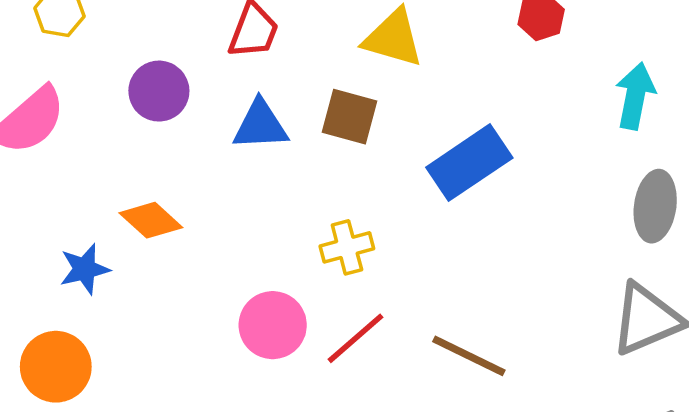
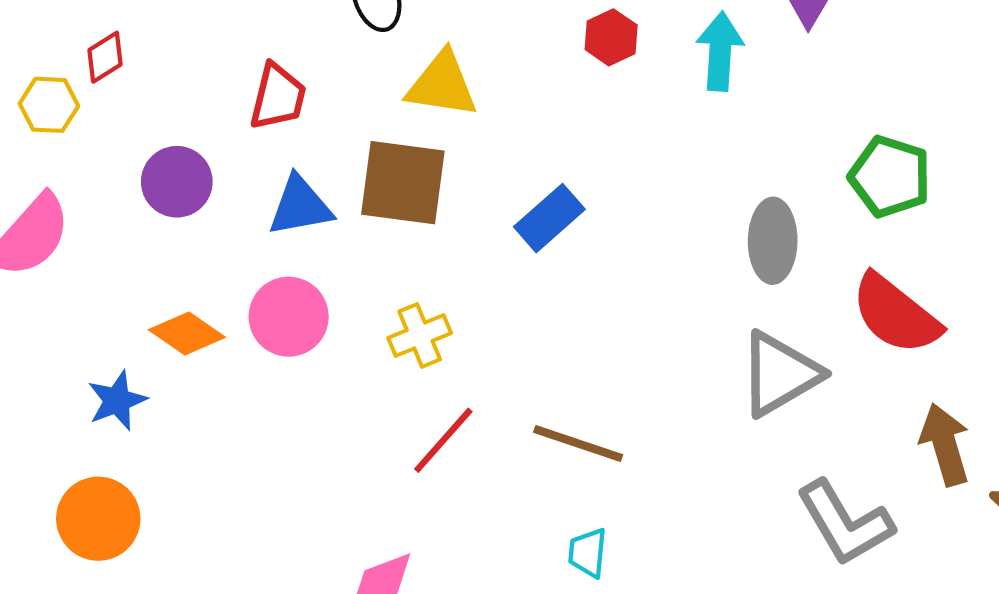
cyan arrow: (635, 96) -> (720, 51), moved
brown square: (350, 117) -> (403, 183), size x1.4
blue rectangle: (469, 163) -> (549, 218), size x0.7
pink circle: (273, 325) -> (289, 317), moved

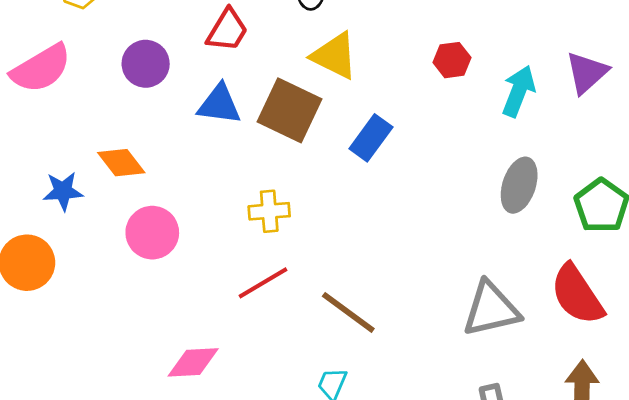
blue rectangle: (549, 218) -> (371, 138), moved, turned -30
gray ellipse: (773, 241) -> (519, 185), moved
pink circle: (289, 317) -> (152, 233), moved

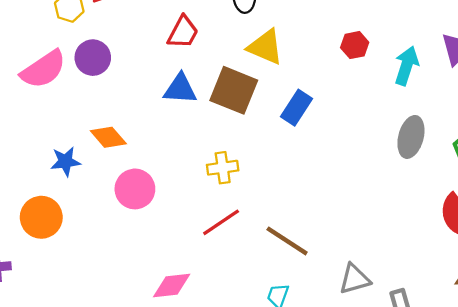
purple circle: (146, 64) -> (93, 58), moved
gray triangle: (491, 309) -> (355, 279), moved, size x0.7

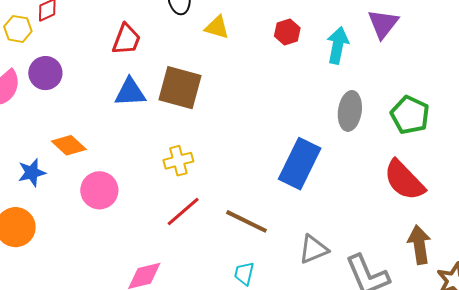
yellow triangle: (265, 47) -> (217, 27), moved, size x0.7
blue rectangle: (297, 108) -> (300, 164), moved, size x1.5

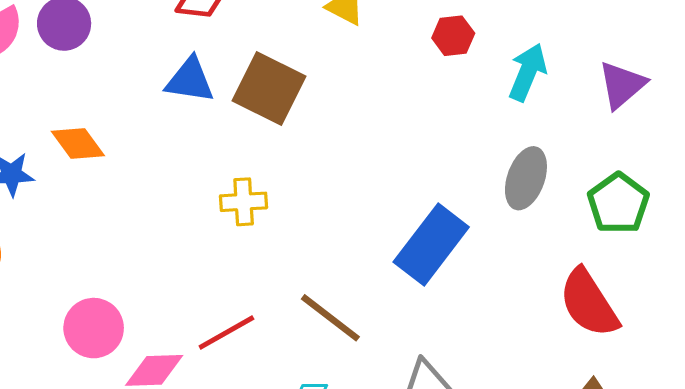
purple triangle: (383, 24) -> (622, 85), moved
pink circle: (99, 190) -> (94, 328), moved
red line: (183, 212) -> (226, 333), moved

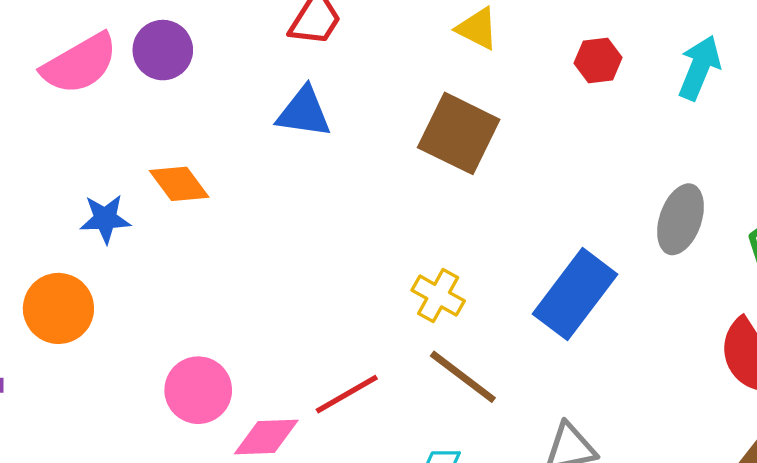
cyan arrow: (528, 72) -> (699, 68), moved
brown square: (269, 89) -> (459, 133), moved
yellow cross: (244, 202) -> (438, 296), moved, turned 33

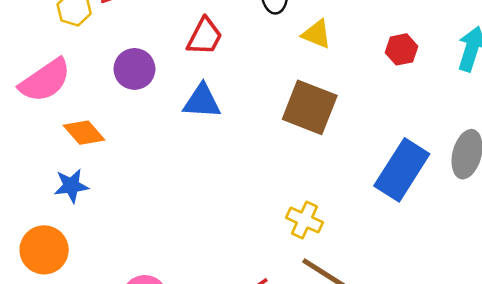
purple circle: (163, 50) -> (134, 69), moved
orange diamond: (179, 184) -> (84, 133), moved
blue rectangle: (575, 294) -> (402, 170), moved

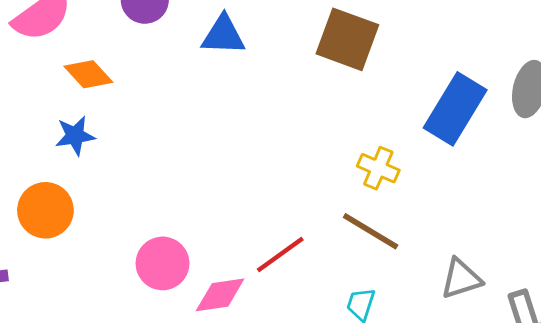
yellow cross: (304, 220) -> (378, 168), moved

